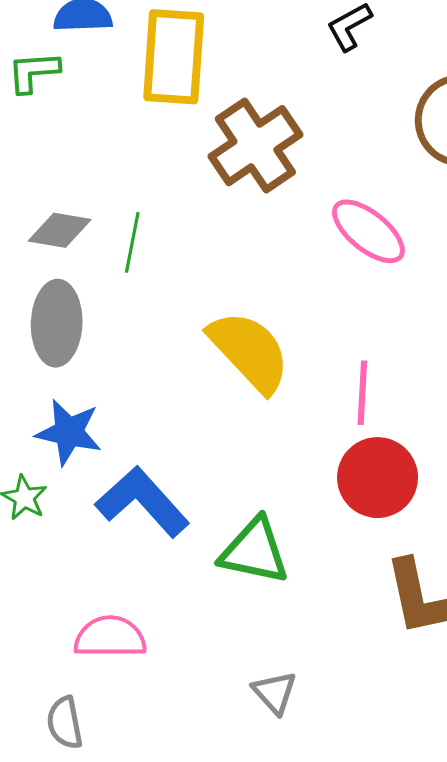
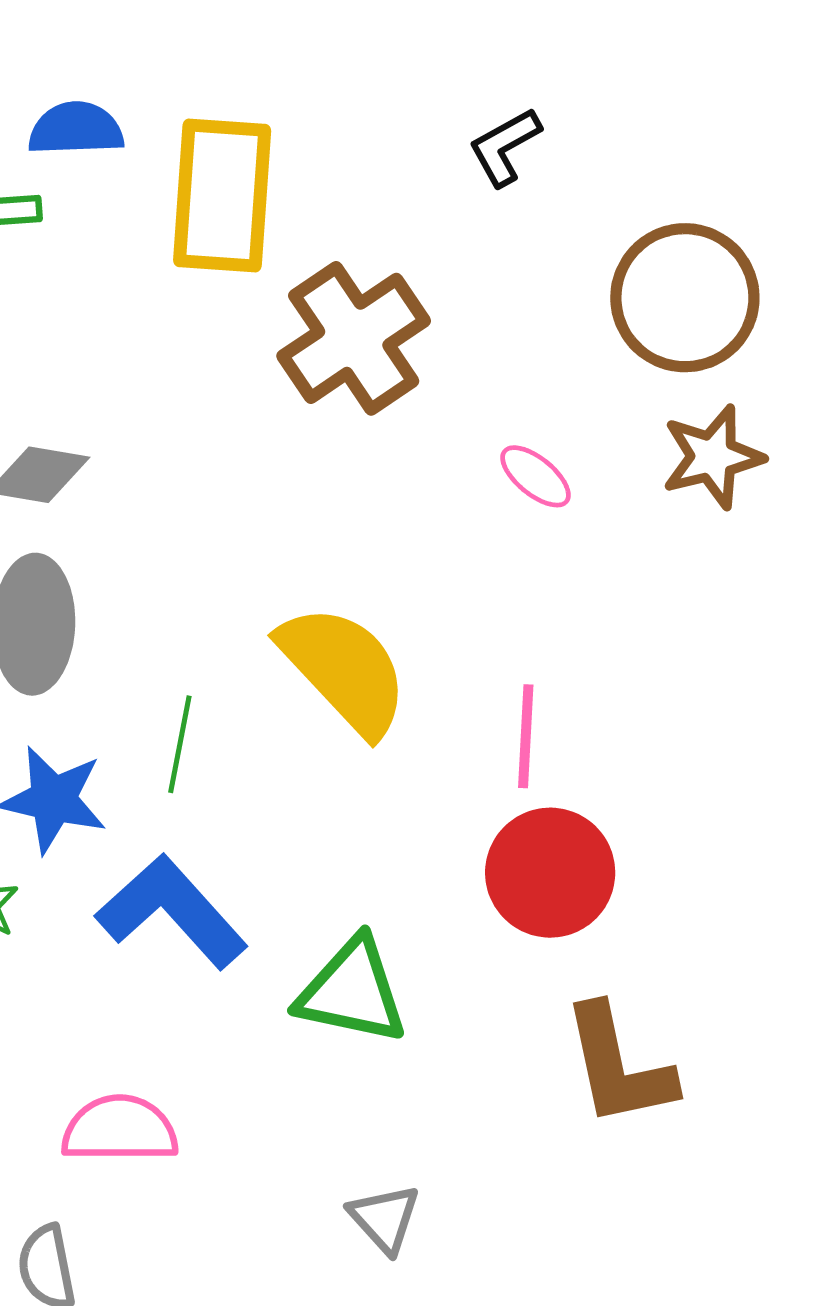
pink ellipse: (368, 231) -> (536, 476), size x0.6
green line: (132, 242) -> (180, 744), moved

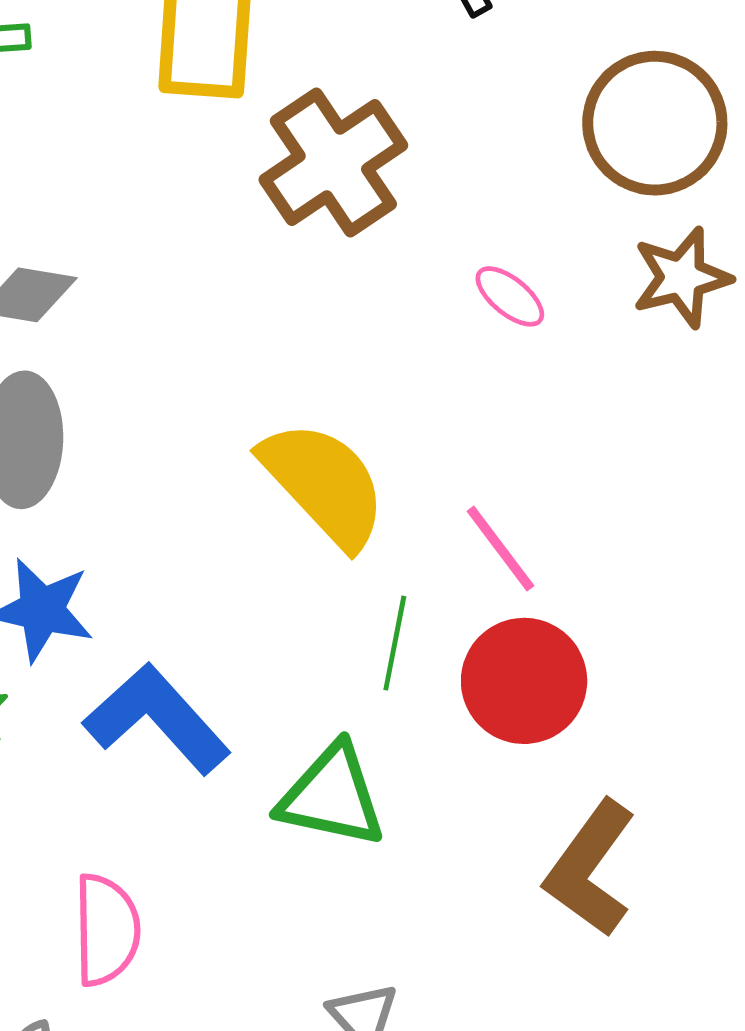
pink line: (526, 736) -> (500, 549), turned -40
green line: (180, 744) -> (395, 643), moved
brown L-shape: (618, 1066) -> (590, 868), turned 48
pink semicircle: (120, 1129) -> (106, 930), turned 89

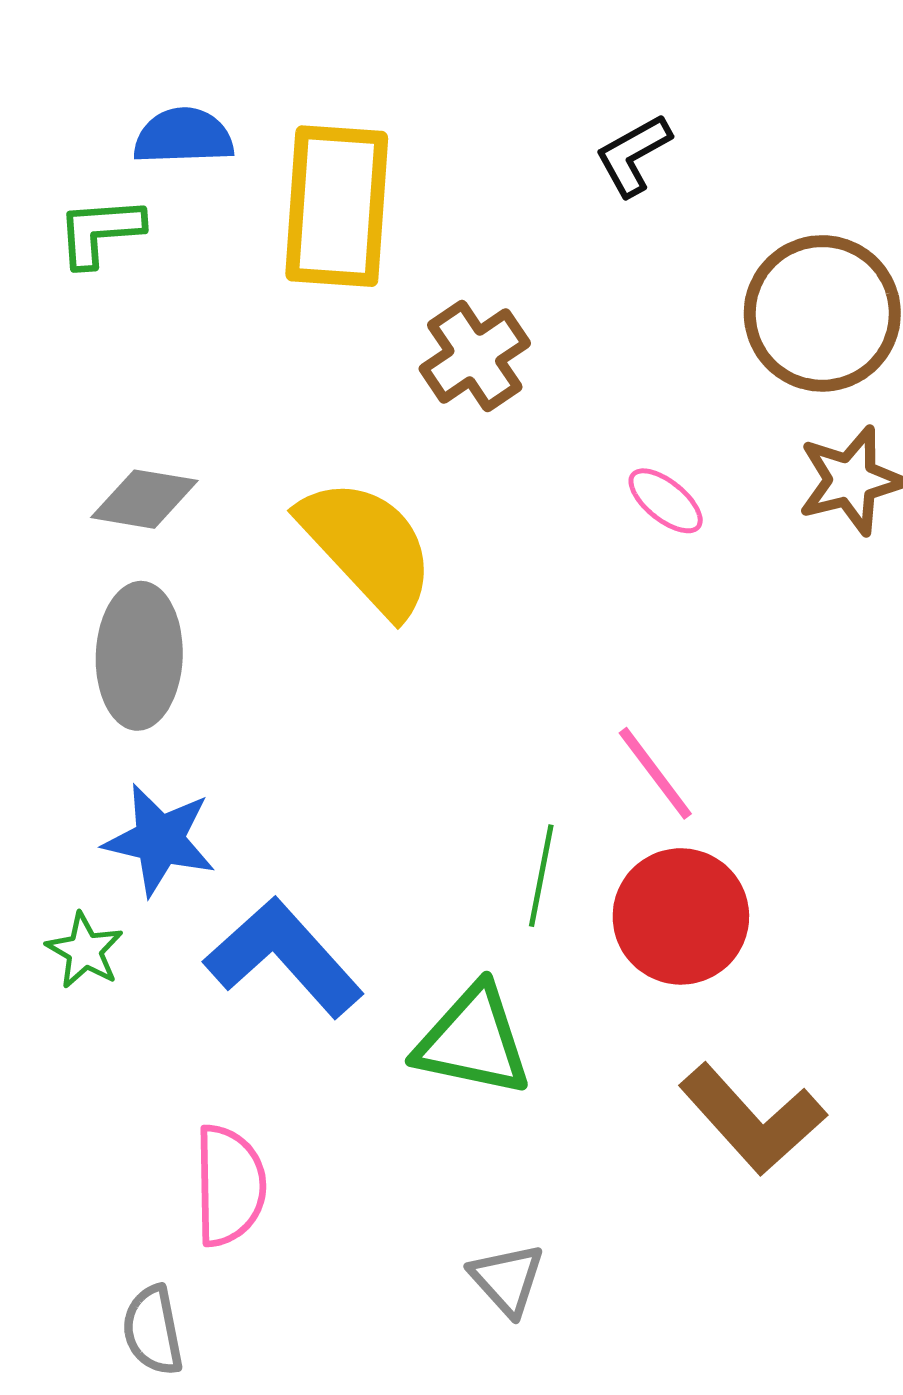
brown cross: (333, 162) -> (475, 356), size x0.7
yellow semicircle: (324, 484) -> (367, 547), moved
brown L-shape: (590, 868) -> (752, 1119), turned -78

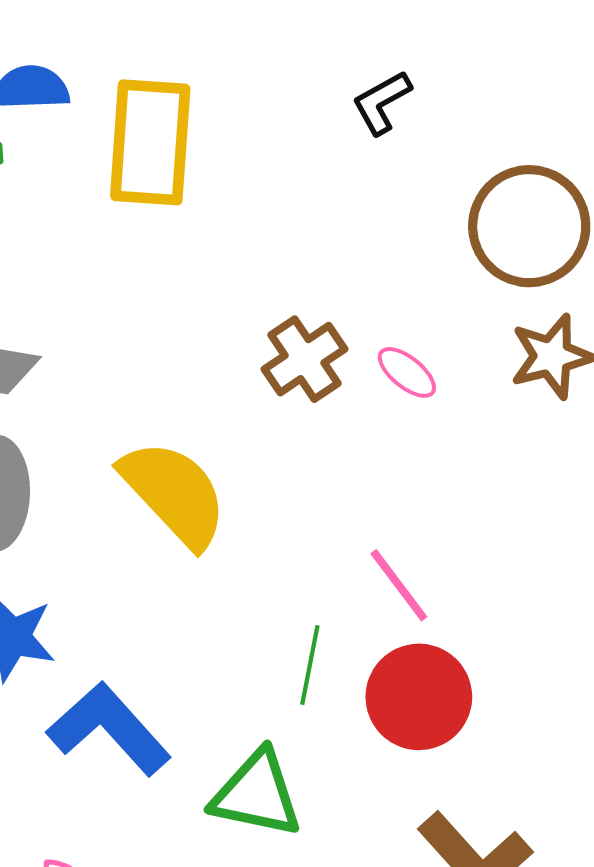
brown cross: (475, 356) -> (304, 359), moved
yellow semicircle: (367, 547) -> (174, 493), moved

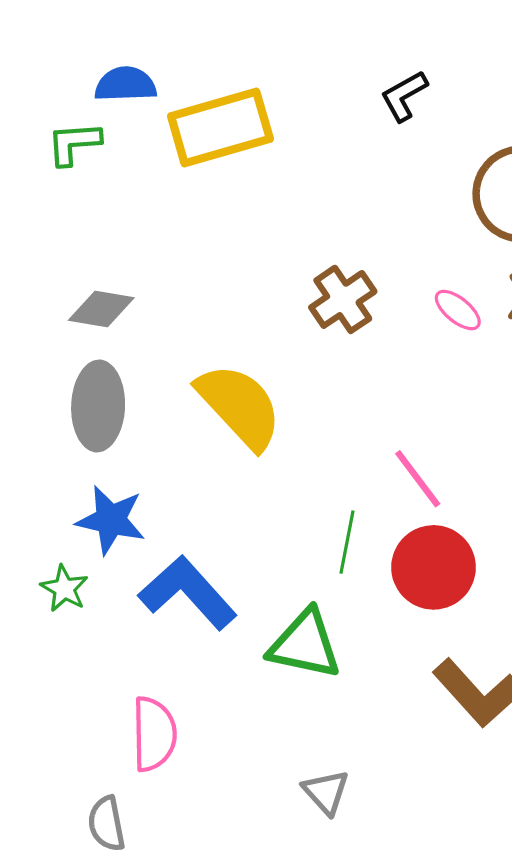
yellow rectangle: (150, 142) -> (220, 128), turned 70
pink ellipse: (407, 372) -> (458, 310), moved

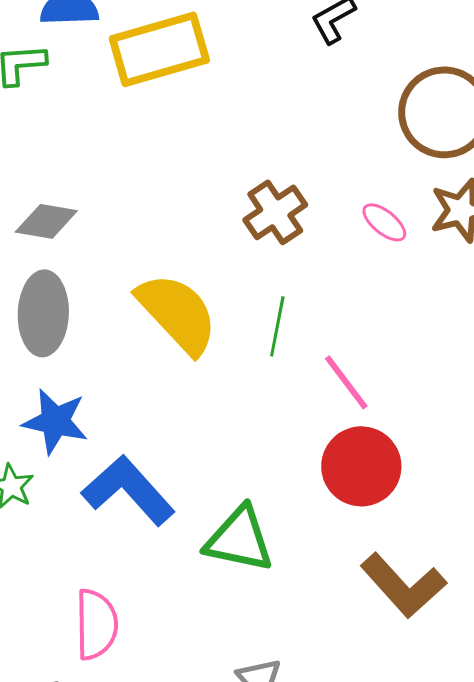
green line: (347, 542) -> (277, 326), moved

